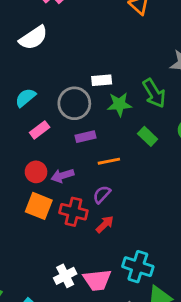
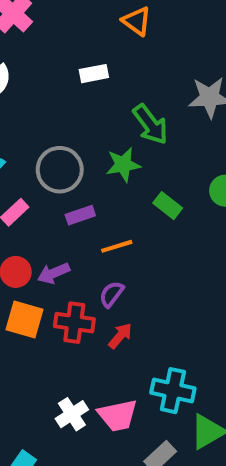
white rectangle: (102, 80) -> (94, 74), moved
green arrow: (154, 93) -> (150, 124), moved

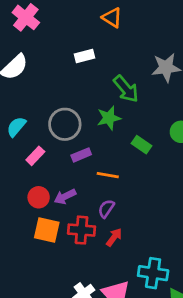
orange line: (117, 246) -> (108, 175), turned 30

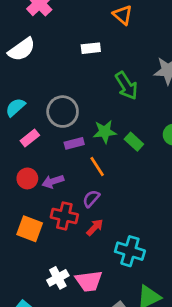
green star: (109, 118) -> (105, 132), moved
orange line: (108, 175) -> (97, 166), turned 40
orange square: (47, 230) -> (30, 229), moved
cyan cross: (153, 273) -> (130, 251), moved

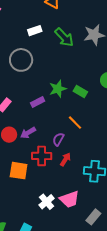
green arrow: (126, 86) -> (64, 37), moved
gray circle: (63, 112) -> (21, 60), moved
orange line: (97, 166) -> (75, 123), moved

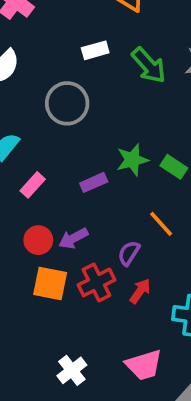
red cross: (42, 156) -> (96, 282), turned -30
orange square: (19, 171) -> (50, 283), moved
white cross: (47, 202) -> (72, 370), moved

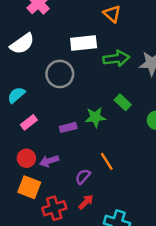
white rectangle: (95, 50) -> (84, 43), size x1.5
green arrow: (149, 65) -> (116, 59), turned -65
green rectangle: (174, 167) -> (123, 102), moved
red cross: (96, 282) -> (54, 208), moved

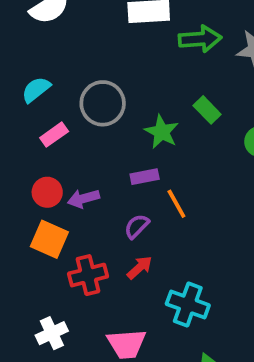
gray circle: (60, 74) -> (103, 103), moved
green star: (95, 117) -> (162, 132), turned 30
purple rectangle: (68, 127) -> (145, 177), moved

